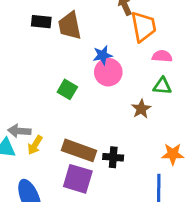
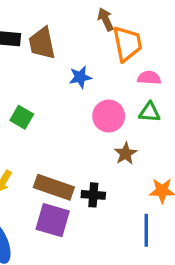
pink circle: (108, 72) -> (109, 116), moved
green square: (67, 89) -> (22, 117), moved
brown star: (141, 109) -> (126, 154), moved

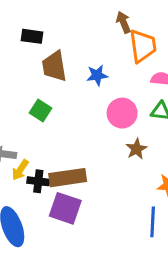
brown trapezoid: (42, 43) -> (54, 66), moved
brown rectangle: (54, 187) -> (68, 178), turned -30
black cross: (93, 195) -> (38, 181), moved

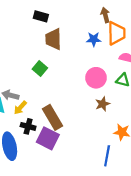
blue star: (97, 75) -> (94, 39), moved
brown rectangle: (68, 178) -> (52, 117), turned 60
black cross: (38, 181) -> (28, 126), moved

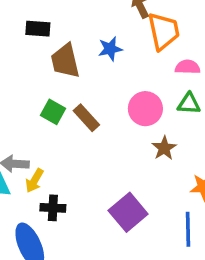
blue star: (94, 39) -> (110, 49), moved
brown rectangle: (52, 117) -> (86, 118), moved, size x0.7
purple square: (48, 138) -> (128, 212), moved, turned 35

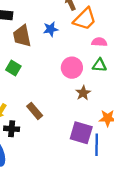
orange trapezoid: (164, 31) -> (85, 19), turned 55
brown rectangle: (86, 118) -> (35, 111), moved
purple square: (128, 212) -> (81, 133), moved, turned -35

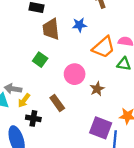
orange trapezoid: (85, 19) -> (104, 47), moved
pink circle: (72, 68) -> (75, 74), moved
brown star: (83, 93) -> (97, 89), moved

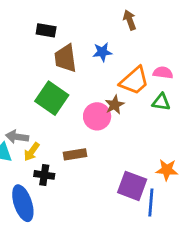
green square: (40, 60) -> (52, 98), size x1.6
brown star: (97, 89) -> (115, 105), moved
brown rectangle: (57, 103) -> (75, 154), turned -63

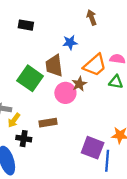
brown trapezoid: (65, 58) -> (54, 66), moved

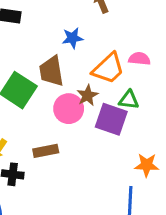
green triangle: (116, 82) -> (129, 100), moved
purple square: (93, 148) -> (111, 119), moved

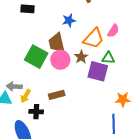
pink semicircle: (139, 59) -> (113, 31), turned 120
pink circle: (69, 109) -> (60, 60), moved

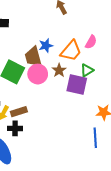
blue star: (69, 20) -> (46, 46), moved
green triangle: (108, 58) -> (87, 70), turned -32
brown rectangle: (57, 95) -> (19, 112), moved

